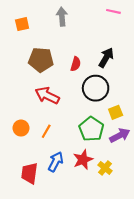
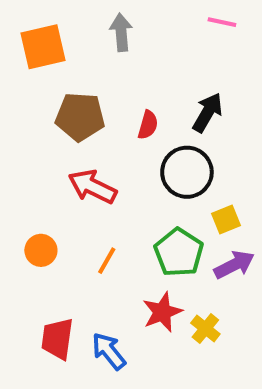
orange square: (22, 24) -> (43, 47), size x1.6
orange line: (46, 131) -> (107, 261), moved
blue arrow: (56, 162) -> (109, 351), moved, turned -66

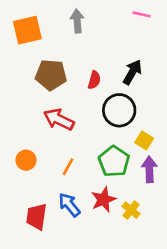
yellow square: (226, 220) -> (144, 140), turned -36
purple arrow: (234, 265) -> (149, 169), turned -65
blue arrow: (109, 351) -> (69, 205), moved

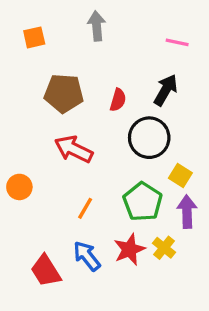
pink line: (142, 14) -> (177, 42), moved
orange square: (27, 30) -> (34, 37), size x0.6
orange circle: (26, 160) -> (19, 187), moved
yellow cross: (131, 210) -> (164, 248), moved
red trapezoid: (37, 217) -> (46, 271), turned -40

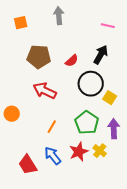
red semicircle: (118, 100) -> (72, 61), turned 32
yellow square: (180, 175) -> (110, 98), moved

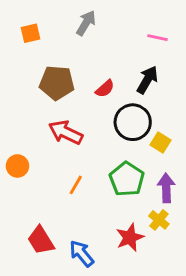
gray arrow: (59, 16) -> (86, 23), turned 36
yellow cross: (100, 151) -> (159, 220), moved
red star: (79, 152) -> (130, 237), moved
blue arrow: (53, 156) -> (82, 253), moved

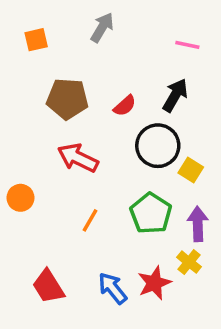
blue arrow: (82, 253) -> (113, 288), moved

